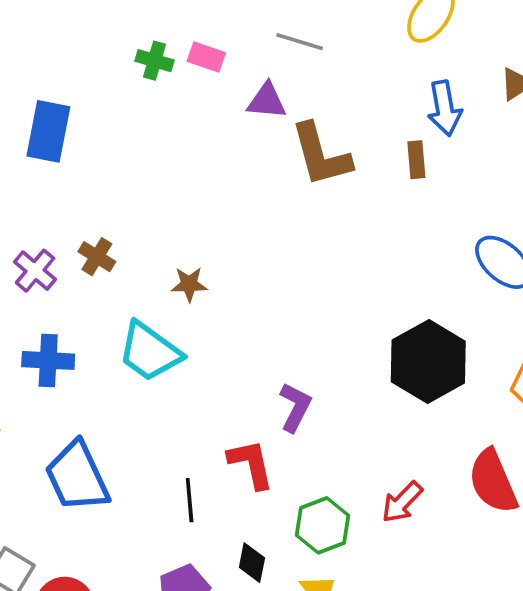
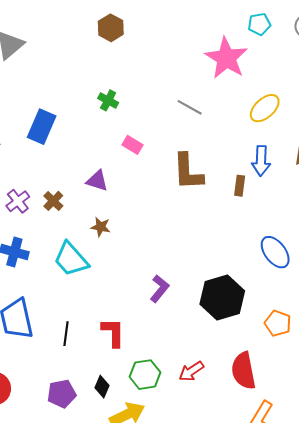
pink rectangle: (206, 57) -> (132, 145), moved
purple triangle: (267, 101) -> (97, 181), moved
purple L-shape: (295, 407) -> (160, 289), moved
black line: (190, 500) -> (66, 334), moved

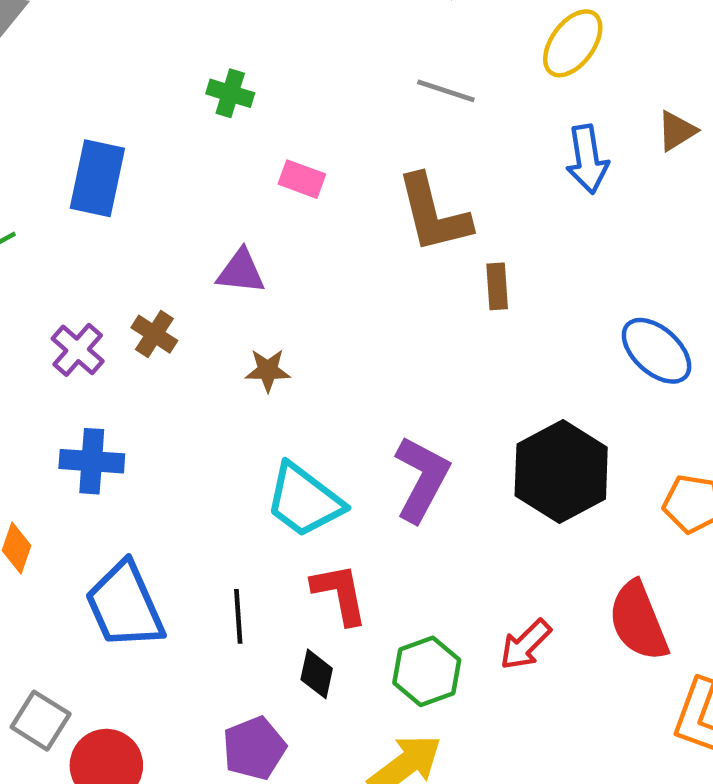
gray line: (190, 107) -> (446, 91), moved
brown rectangle: (240, 186) -> (497, 286), moved
cyan trapezoid: (71, 259) -> (304, 500), moved
purple L-shape: (160, 289) -> (422, 479), size x1.4
black diamond: (102, 387) -> (317, 674), moved

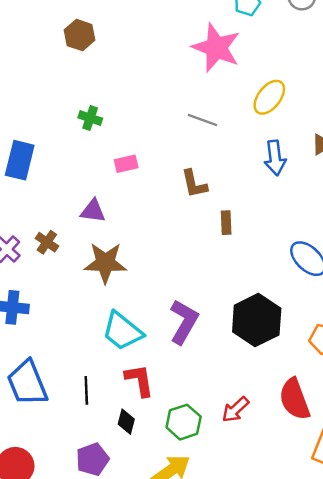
pink rectangle: (302, 179) -> (126, 164), turned -35
brown L-shape: (433, 214) -> (194, 184), size x0.7
brown star: (268, 370) -> (105, 263), size x1.8

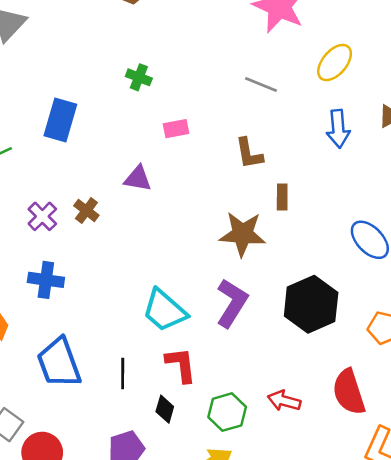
brown star: (105, 263) -> (243, 234), moved
red arrow: (235, 410) -> (284, 401), turned 56

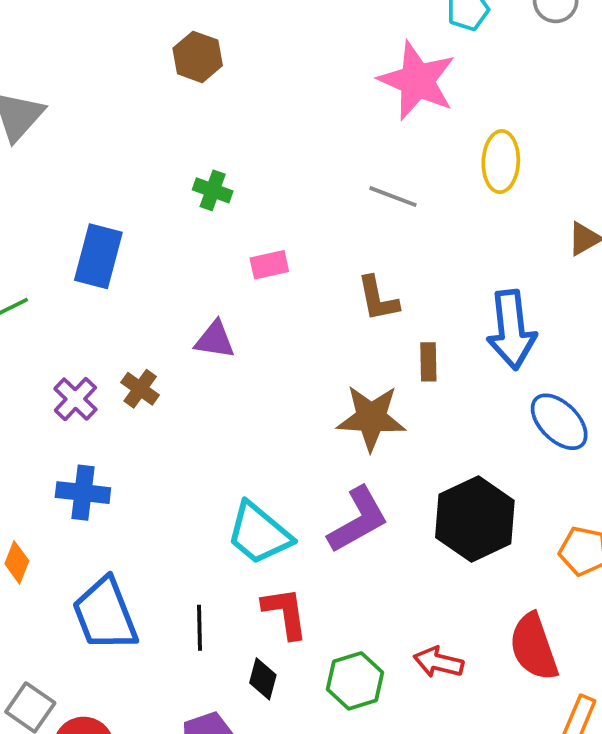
yellow ellipse: (335, 63) -> (501, 162), turned -36
blue arrow: (338, 129) -> (511, 330), moved, size x1.4
purple L-shape: (232, 303) -> (358, 520), turned 30

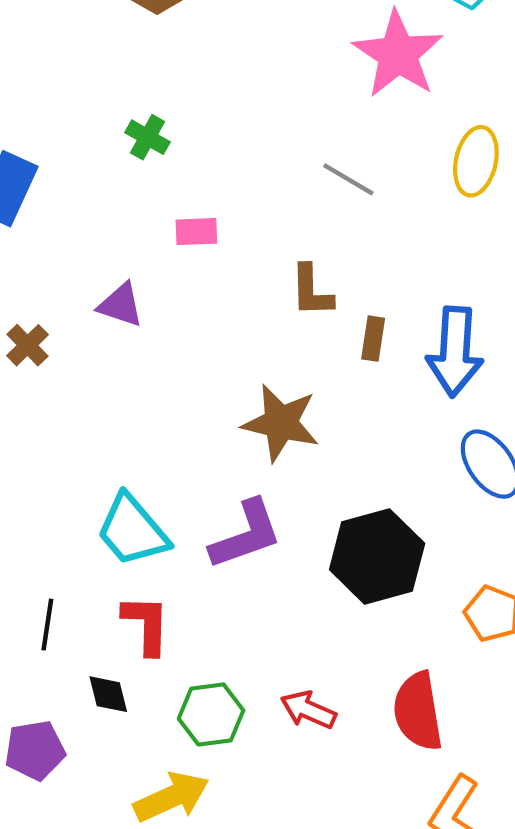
brown rectangle: (428, 362) -> (373, 339), moved
black diamond: (263, 679) -> (108, 694), turned -39

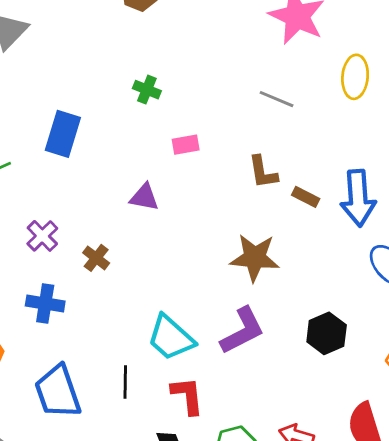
brown rectangle: (373, 339) -> (306, 197), turned -64
brown cross: (28, 345) -> (96, 258), moved
black hexagon: (377, 557) -> (327, 333), size x0.7
black line: (47, 625) -> (125, 382), moved

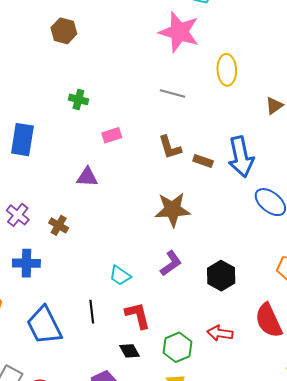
purple L-shape: (242, 331) -> (171, 263), size x0.7
black hexagon: (327, 333) -> (221, 276), moved
cyan trapezoid: (171, 338) -> (120, 275), size x0.6

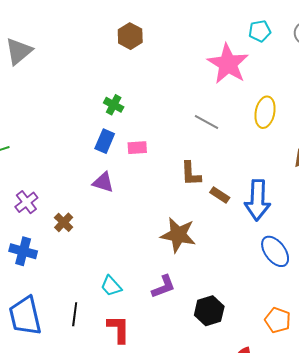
brown hexagon: (64, 31) -> (130, 36), moved
blue rectangle: (22, 140) -> (105, 141), moved, size x0.7

